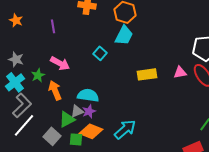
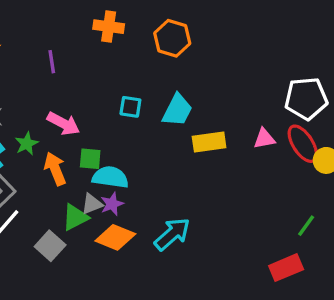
cyan trapezoid: (124, 35) -> (177, 110), moved
cyan square: (100, 53) -> (130, 107), turned -32
green square: (76, 139) -> (90, 159), moved

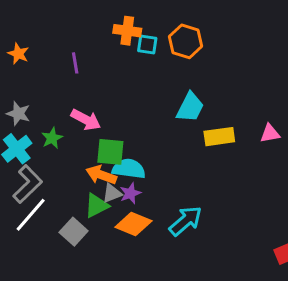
cyan square: (130, 107) -> (147, 44), moved
green square: (90, 159) -> (110, 152), size x1.4
orange arrow: (55, 169) -> (101, 175), moved, turned -48

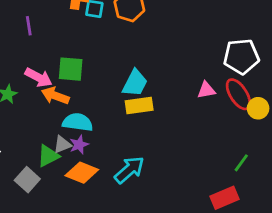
cyan trapezoid: (190, 107) -> (135, 83), moved
yellow rectangle: (219, 137) -> (139, 105), moved
green square: (110, 152) -> (71, 69), moved
orange arrow: (101, 175) -> (55, 96), moved

